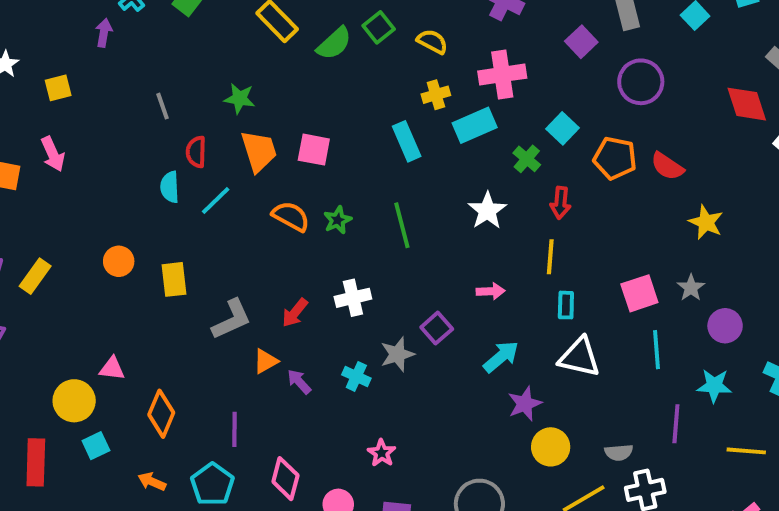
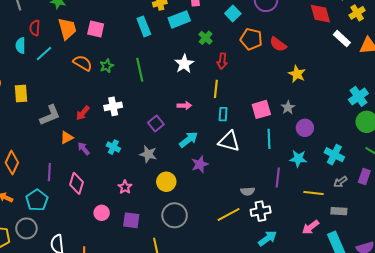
cyan square: (563, 128) -> (233, 14), moved
gray star: (397, 354) -> (148, 154), moved, turned 30
yellow circle: (551, 447) -> (166, 182), moved
pink diamond: (285, 479) -> (77, 183), moved

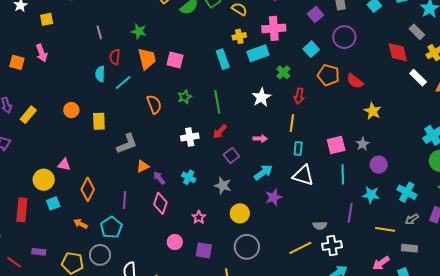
orange semicircle: (83, 63) -> (154, 104), moved, turned 36
red arrow: (83, 113) -> (220, 131), moved
pink diamond: (77, 183) -> (160, 203), moved

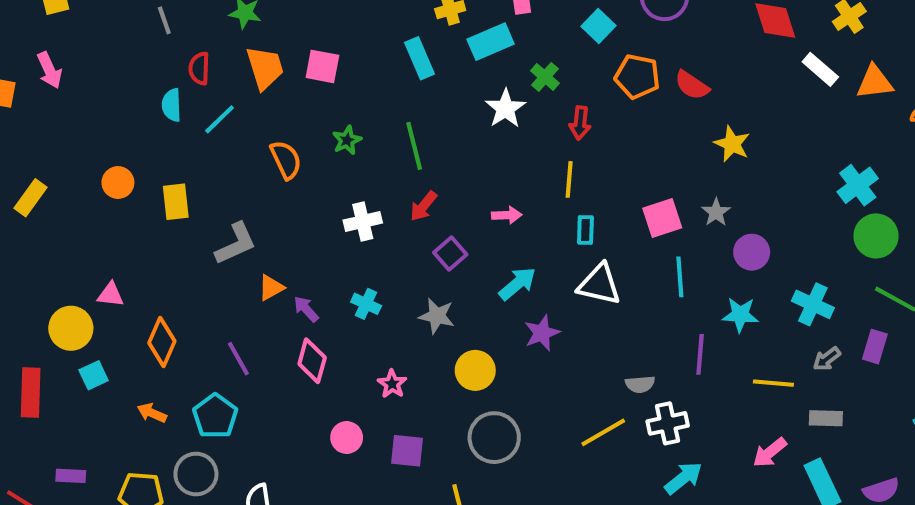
white star: (261, 97) -> (505, 108), moved
purple line: (124, 200) -> (238, 359), turned -30

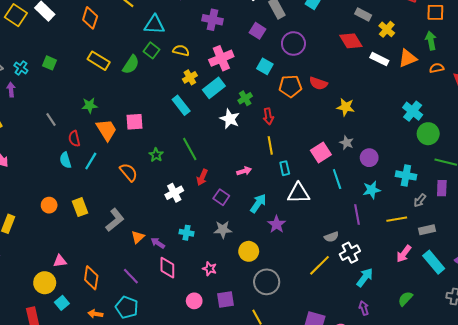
green cross: (545, 77) -> (245, 98), turned 32

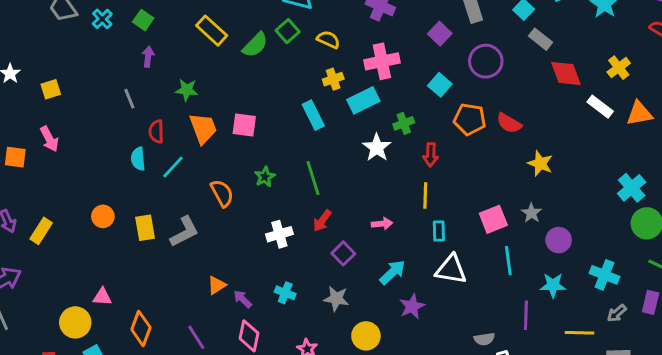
gray rectangle: (363, 15) -> (540, 39), moved
purple arrow: (11, 90) -> (148, 57), moved
gray L-shape: (115, 220) -> (184, 232), moved

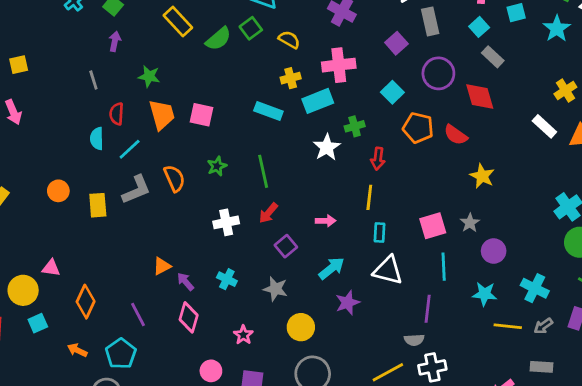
red diamond: (566, 73) -> (480, 96), moved
cyan rectangle: (313, 115) -> (268, 111), turned -48
gray L-shape: (184, 232) -> (136, 190), moved
purple line: (526, 315) -> (428, 309), moved
yellow line: (580, 333) -> (508, 326), moved

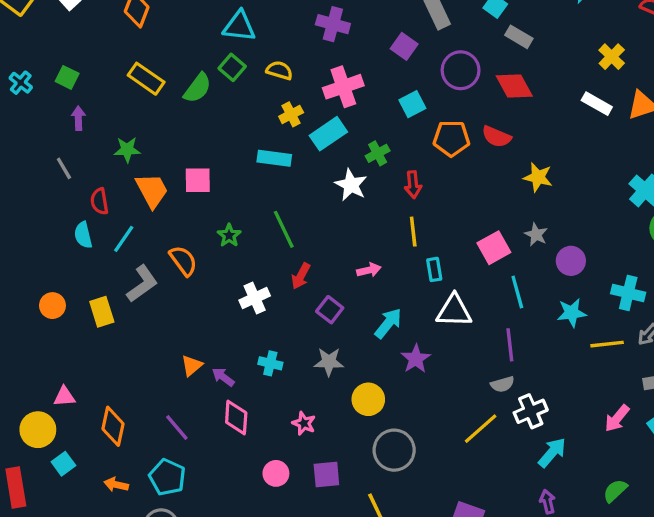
cyan square: (392, 92) -> (412, 104), turned 30

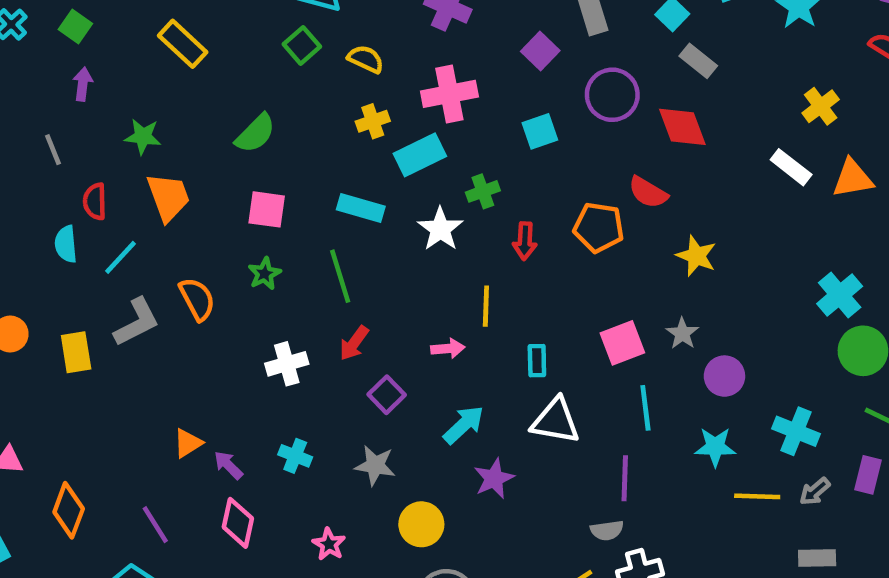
green semicircle: (197, 88) -> (255, 133), moved
orange pentagon: (451, 138) -> (599, 227), moved
cyan rectangle: (274, 158) -> (361, 208), moved
pink square: (198, 180) -> (267, 209), moved
yellow line: (413, 232) -> (486, 306), moved

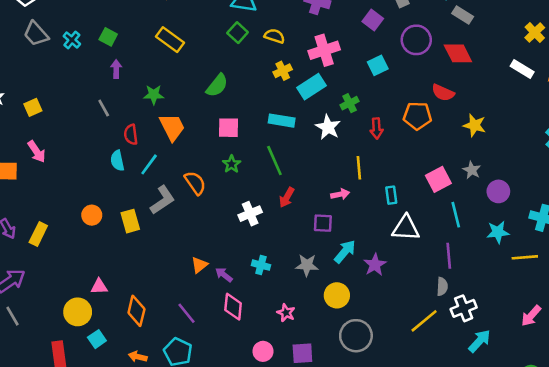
purple square: (387, 395) -> (323, 223), moved, turned -36
cyan arrow: (464, 425) -> (345, 251), moved
gray semicircle: (607, 530) -> (442, 287), turned -72

